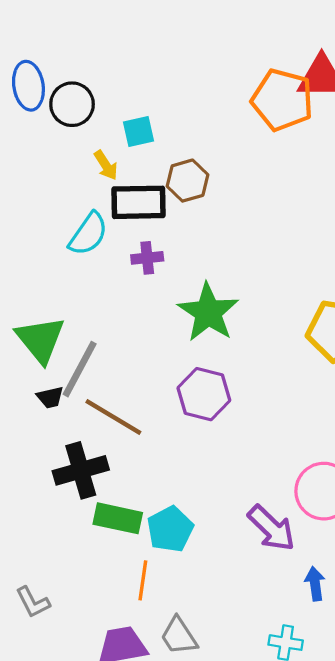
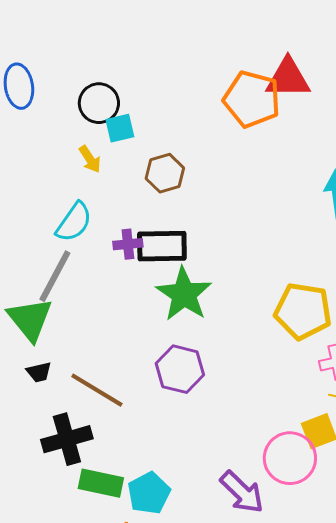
black circle: (72, 104) -> (99, 103), moved
black rectangle: (138, 202) -> (162, 246), moved
gray line: (80, 369) -> (55, 276), moved

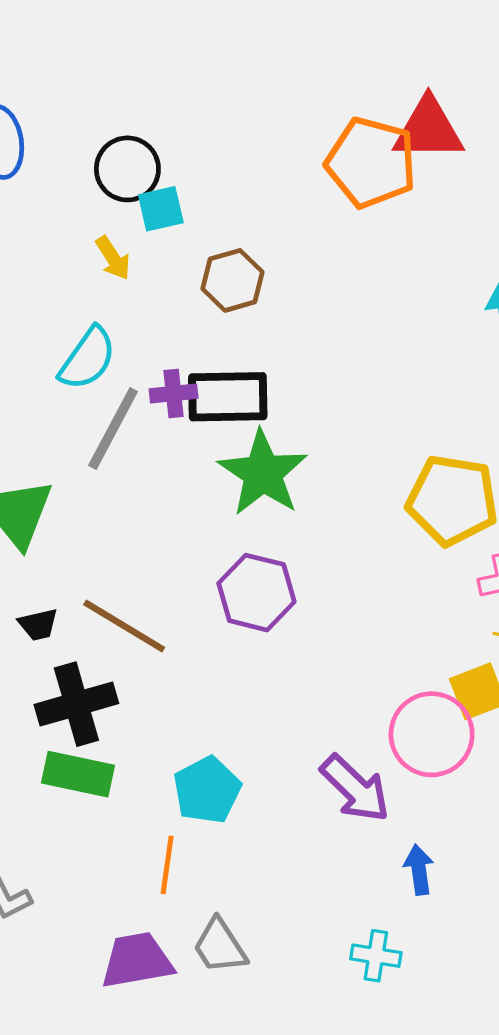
gray line: (55, 276) -> (113, 429), moved
black trapezoid: (39, 372) -> (38, 624), moved
green rectangle: (101, 483) -> (78, 774), moved

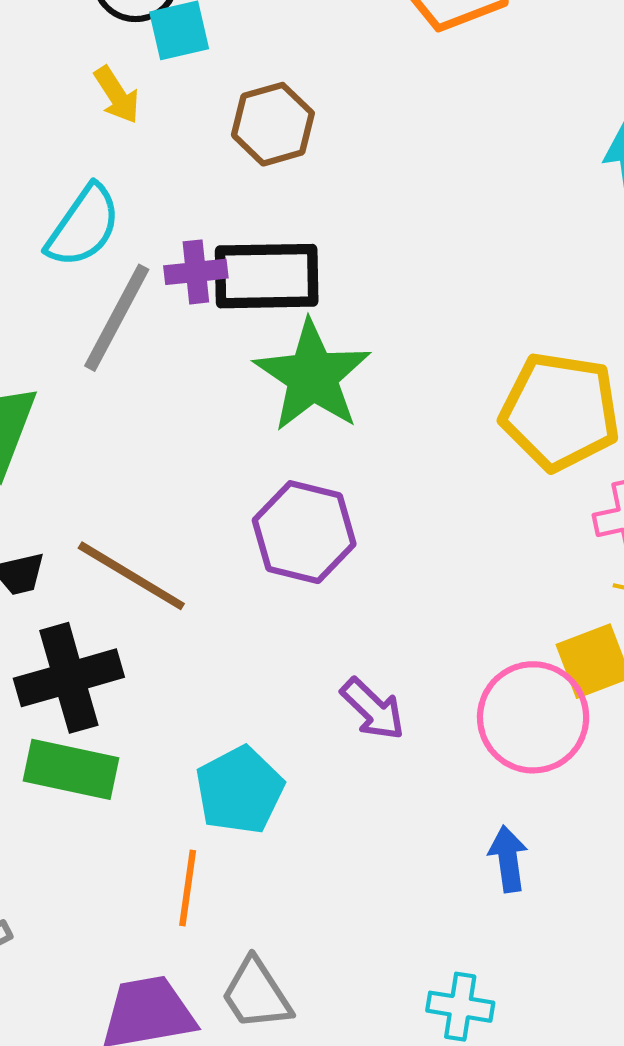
purple arrow: (355, 788) -> (373, 709), moved, size x0.7
blue arrow: (419, 870) -> (508, 859), moved

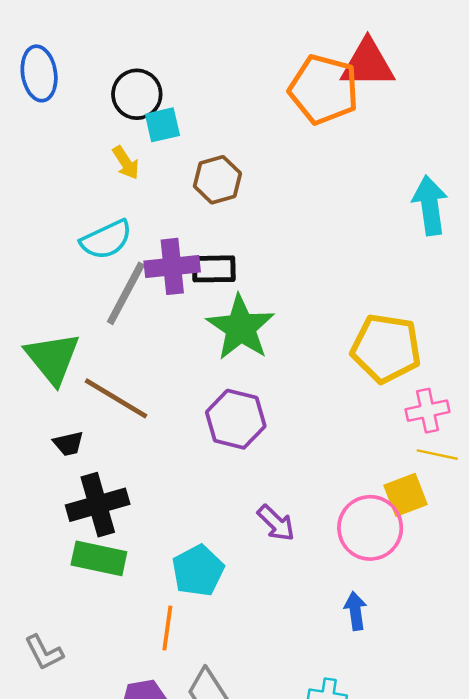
cyan semicircle: (83, 226) -> (106, 240), turned 30
purple cross: (196, 272) -> (172, 266), size x1.5
black rectangle: (267, 276) -> (214, 269), size x0.7
brown line: (131, 576) -> (116, 398), moved

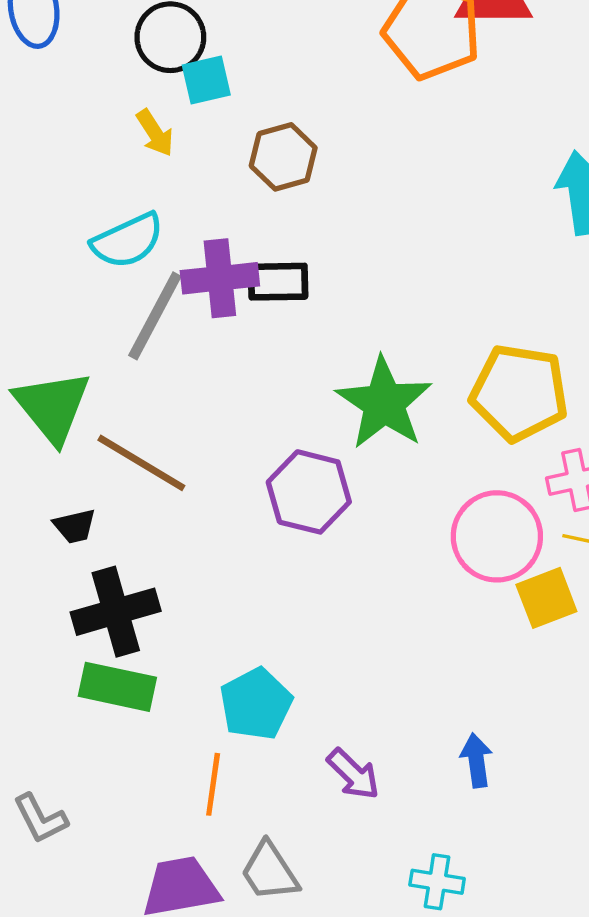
green star: (241, 328) -> (384, 403), moved
purple arrow: (276, 523) -> (353, 774), moved
pink circle: (370, 528) -> (497, 536), moved

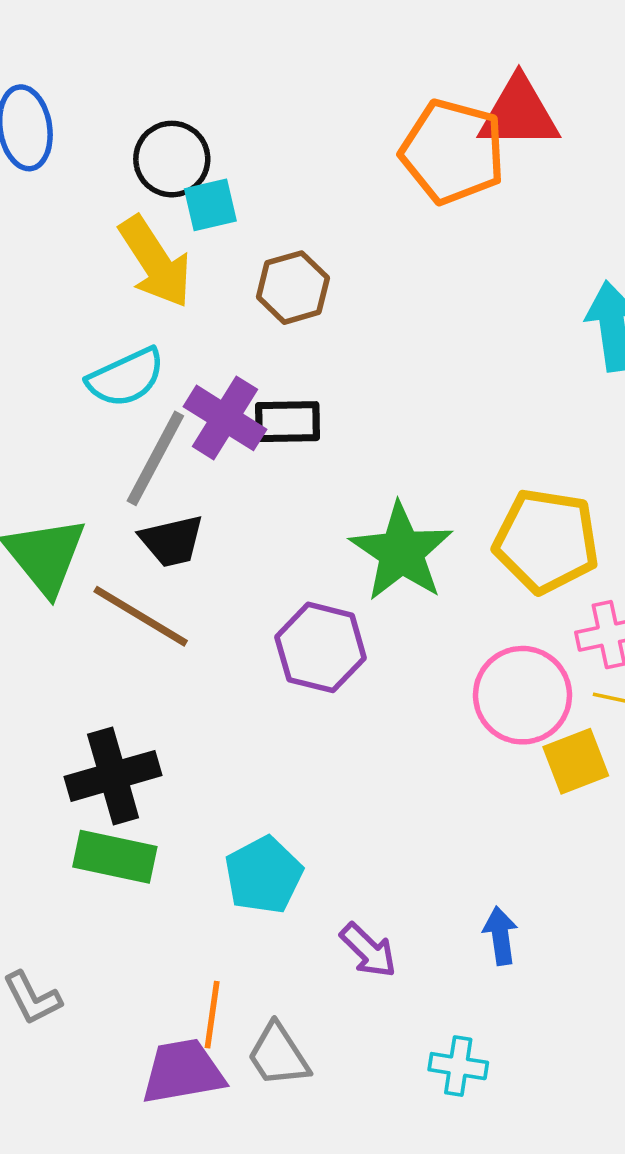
yellow arrow: (155, 133) -> (155, 262), size x1.8
purple cross: (220, 278) -> (225, 418), turned 38
black trapezoid: (75, 526) -> (172, 541), moved, size x1.4
orange line: (213, 784) -> (212, 1015), moved

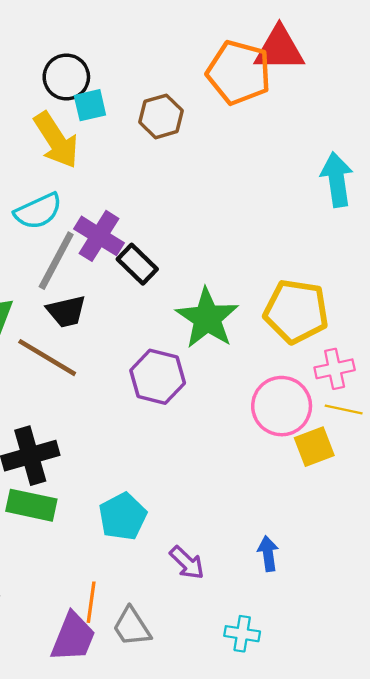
brown hexagon: (293, 288) -> (161, 116), moved
black rectangle: (287, 422) -> (137, 264), moved, turned 45
purple trapezoid: (183, 1072) -> (73, 637), turned 122

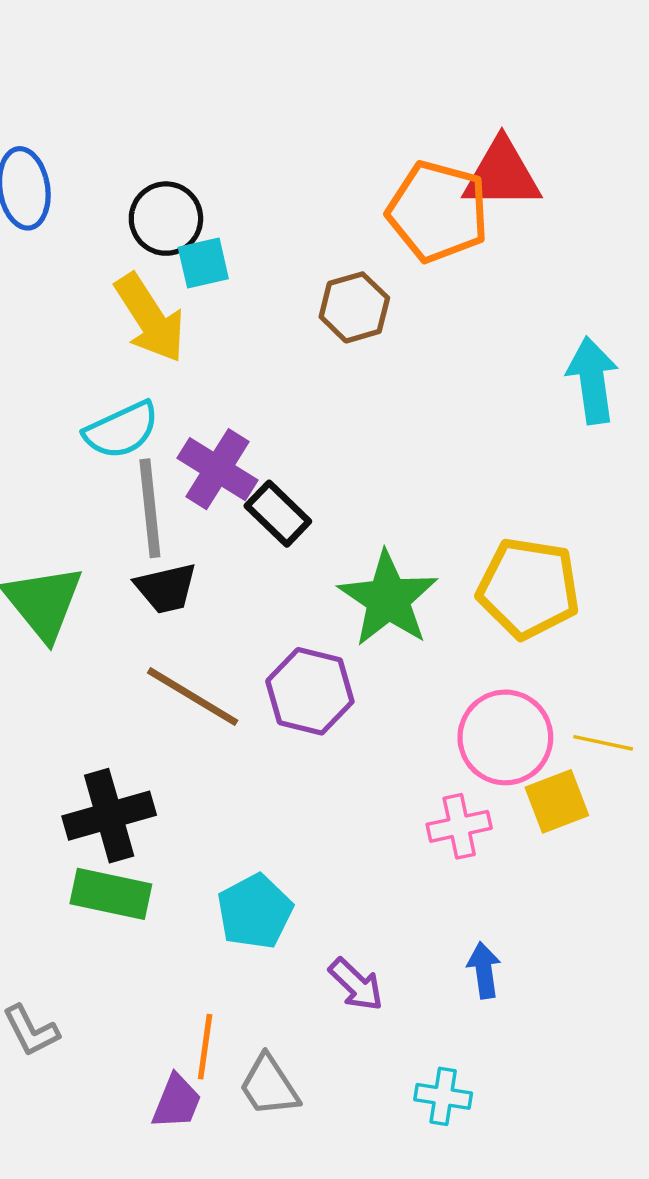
brown hexagon: (161, 116) -> (354, 307), moved
gray line: (56, 261) -> (150, 508), turned -34
brown line: (47, 358) -> (193, 697), moved
pink cross: (335, 369) -> (459, 826), moved
purple trapezoid: (73, 637) -> (177, 1102), size x0.7

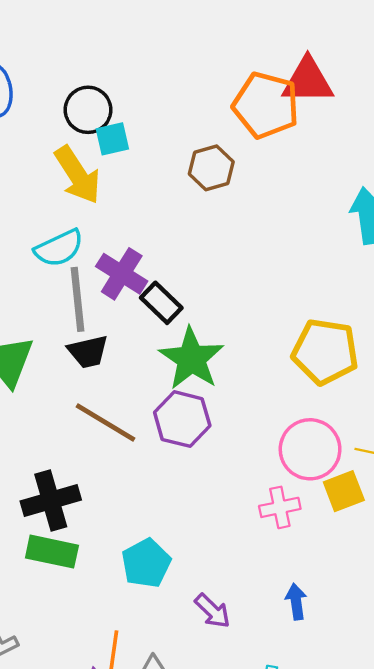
green star: (388, 599) -> (191, 359), moved

